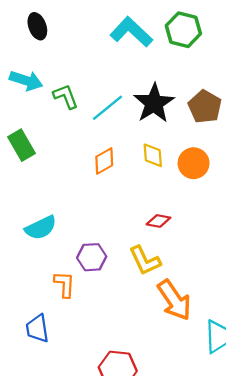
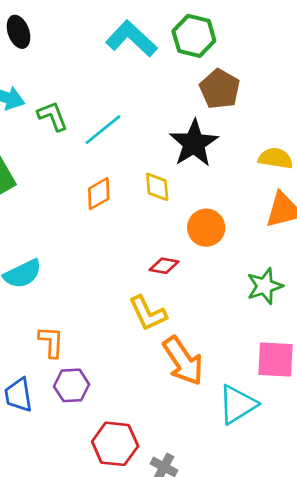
black star: (154, 103) -> (194, 143), moved
brown pentagon: (205, 107) -> (220, 89), moved
orange circle: (194, 163) -> (206, 228), moved
purple hexagon: (92, 257) -> (72, 385), moved

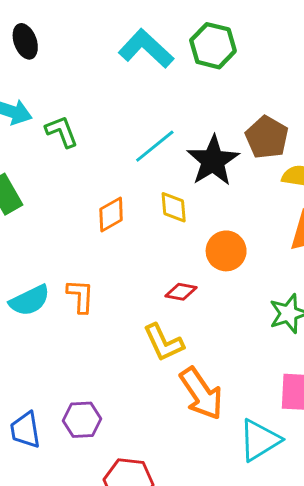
brown pentagon: (220, 89) -> (267, 137), moved
cyan line: (103, 130) -> (155, 146), moved
orange L-shape: (51, 342) -> (81, 296), moved

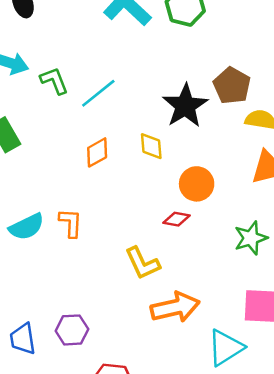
cyan line: (155, 146) -> (98, 93), moved
red diamond: (181, 292) -> (176, 219), moved
orange arrow: (201, 394) -> (175, 307), turned -69

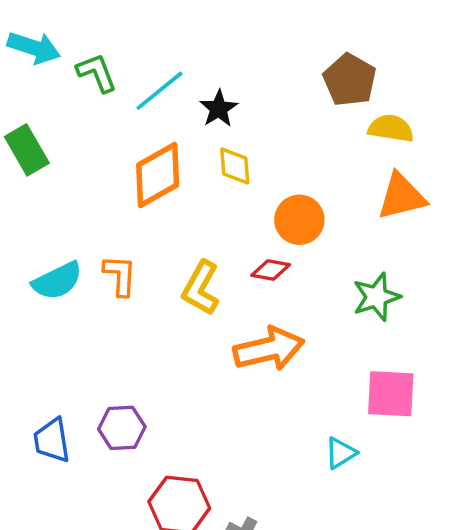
black star: (185, 106) -> (219, 109), moved, size x0.6
orange diamond: (97, 152) -> (158, 175), size x1.5
yellow L-shape: (142, 263) -> (201, 288), moved, turned 54
orange arrow: (175, 307) -> (269, 349), moved
cyan triangle: (226, 348) -> (341, 453), size x0.6

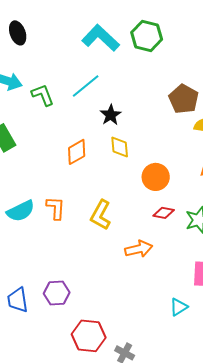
cyan line: (159, 91) -> (86, 86), moved
orange diamond: (158, 175) -> (77, 152), size x0.7
red diamond: (271, 270) -> (164, 213), moved
orange arrow: (269, 349) -> (139, 249), size x0.7

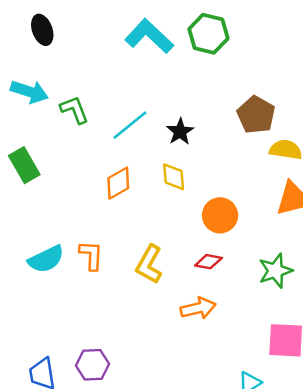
cyan line: (86, 86) -> (130, 125), moved
black star: (111, 115) -> (180, 132), moved
red diamond: (164, 213) -> (208, 262), moved

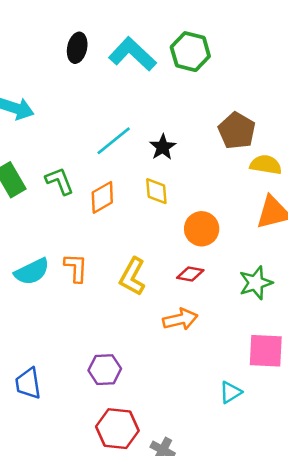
black ellipse: (42, 30) -> (77, 48), moved, turned 32
green L-shape: (74, 110) -> (60, 181), moved
purple hexagon: (92, 365) -> (105, 370), moved

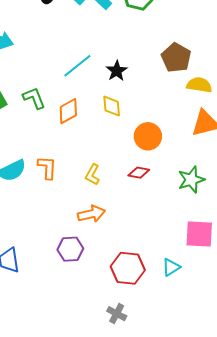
yellow L-shape: (132, 277) -> (92, 175), size x0.7
orange arrow: (180, 319) -> (91, 214), moved
red hexagon: (117, 429) -> (128, 268), moved

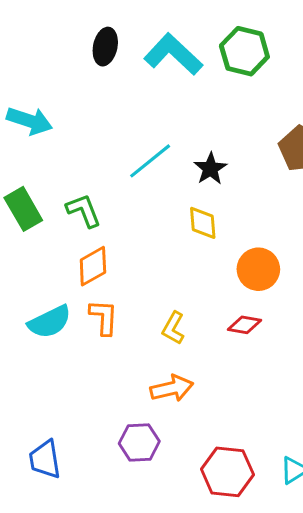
orange diamond: (68, 111) -> (93, 266), moved

